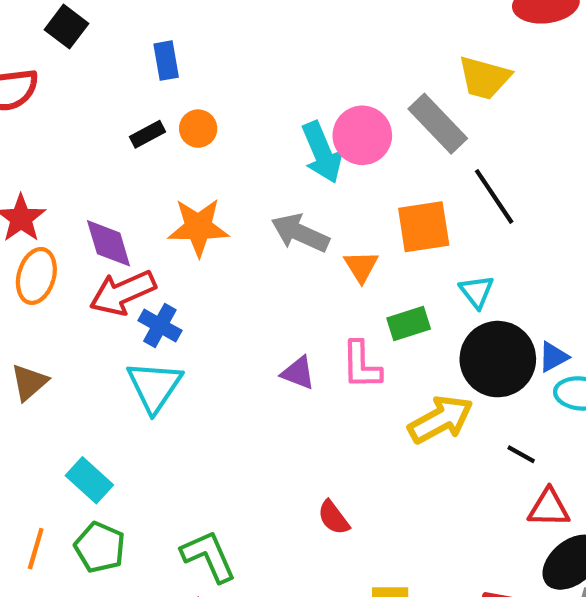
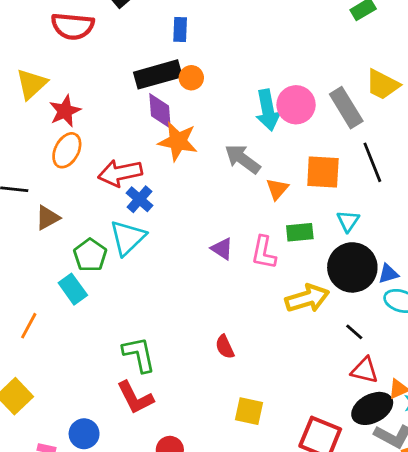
black rectangle: (147, 134) -> (158, 74), size x2.0
purple diamond: (109, 243) -> (160, 111), moved
green pentagon: (100, 547) -> (90, 255), moved

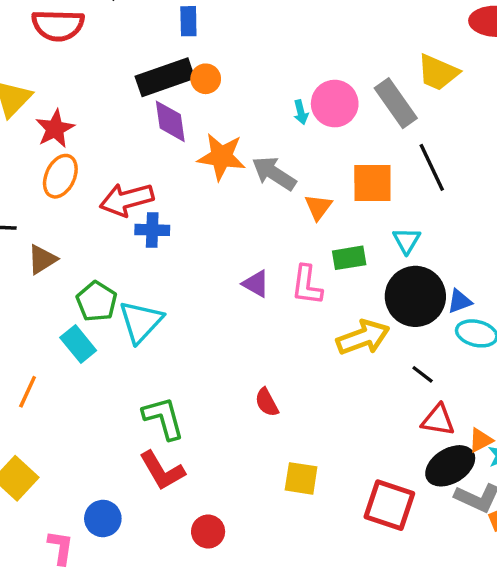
cyan arrow: (268, 110) -> (301, 112), size x0.5
orange star: (178, 141) -> (221, 157), moved
blue cross: (140, 199) -> (152, 230), turned -36
cyan triangle: (128, 238) -> (141, 322), moved

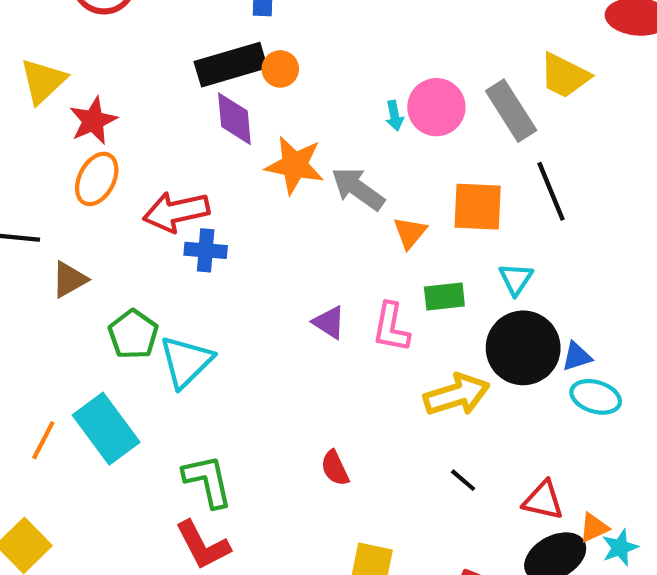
cyan rectangle: (78, 344) -> (106, 429), moved, size x1.5
black line: (423, 374) -> (463, 480), moved

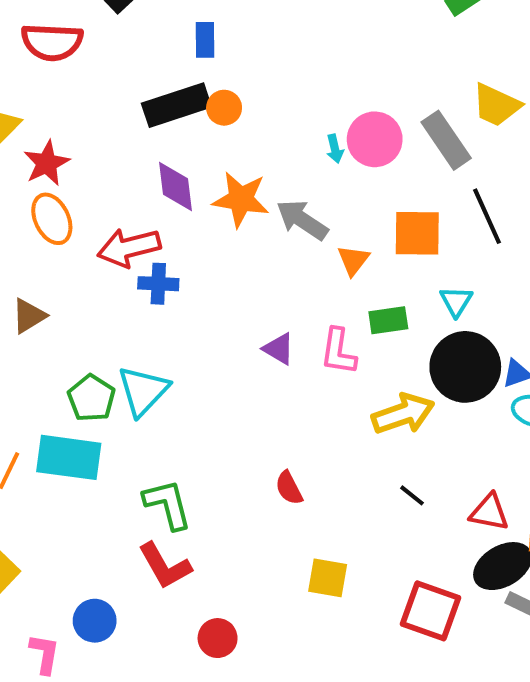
purple diamond: (234, 119) -> (175, 187), moved
orange ellipse: (97, 179) -> (52, 219), turned -51
green pentagon: (133, 334) -> (91, 398), moved
cyan rectangle: (106, 429) -> (69, 457), turned -44

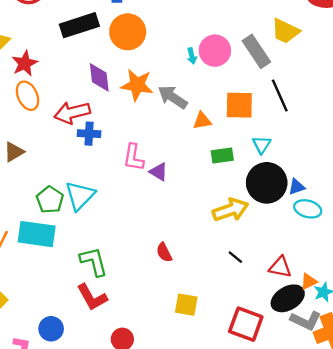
black rectangle: (176, 105) -> (79, 25), moved
orange circle: (224, 108) -> (128, 32), size x1.8
orange triangle: (353, 260) -> (202, 121), turned 42
pink L-shape: (338, 351) -> (134, 157), moved

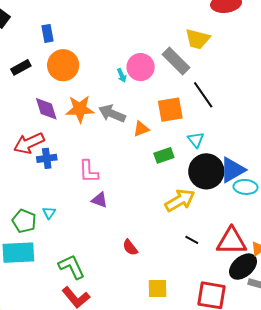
black rectangle: (79, 25) -> (21, 67), size x0.6
purple triangle: (159, 172) -> (100, 200), moved
blue triangle: (297, 187) -> (232, 170), size x1.8
cyan triangle: (80, 196) -> (49, 213), size x0.5
red triangle: (280, 267) -> (232, 241), size x1.5

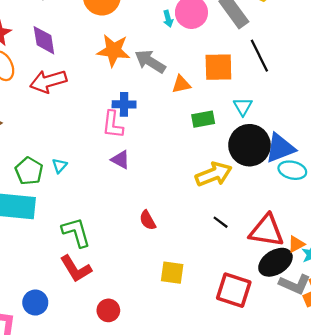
purple diamond: (46, 109) -> (44, 40), moved
blue cross: (47, 158) -> (124, 104), moved

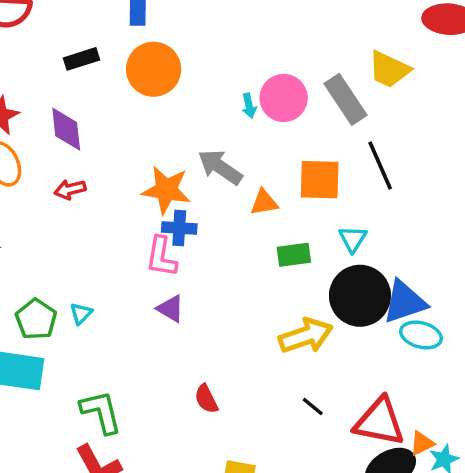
orange star: (113, 50) -> (166, 190), moved
red arrow: (48, 81) -> (70, 189), size x0.6

